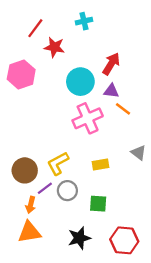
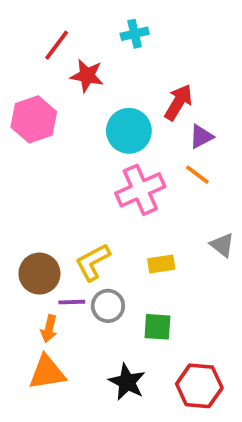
purple triangle: (111, 91) -> (201, 137), moved, turned -35
purple line: (45, 188) -> (72, 302), turned 35
black star: (79, 238) -> (127, 382), turned -30

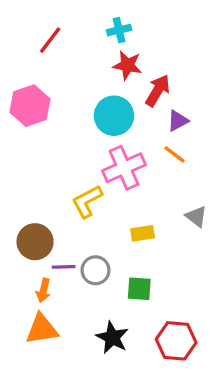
red star: (87, 76) -> (127, 65), moved
yellow L-shape: (93, 262) -> (87, 201), moved

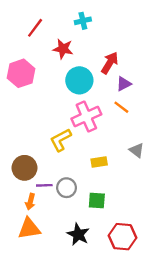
red star: (127, 65) -> (63, 49), moved

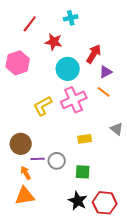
yellow L-shape: (61, 140) -> (43, 106), moved
orange arrow: (30, 202) -> (26, 173), turned 136
black star: (78, 234) -> (78, 201), moved

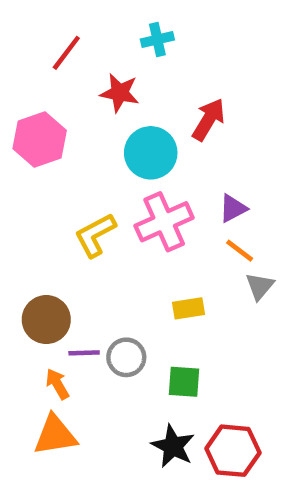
purple triangle: (106, 72) -> (233, 208), moved
orange line: (104, 92) -> (240, 251), moved
gray triangle: (117, 129) -> (260, 286), turned 32

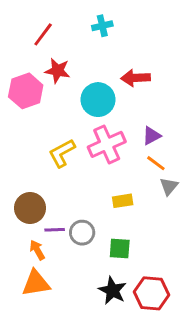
red star: (120, 93) -> (58, 71), moved
red arrow: (209, 120) -> (136, 78), turned -124

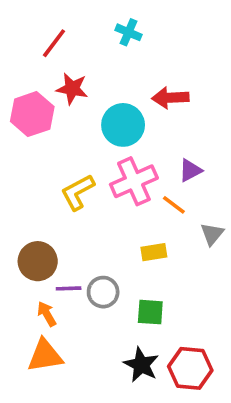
cyan cross: (102, 26) -> (128, 32), turned 36
orange line: (156, 163) -> (174, 205), moved

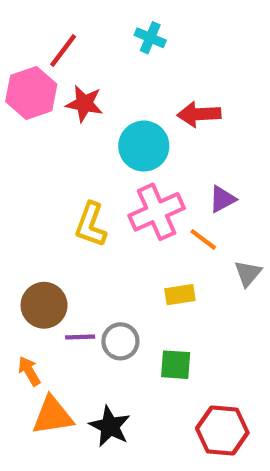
pink hexagon: (32, 114) -> (31, 93), moved
yellow L-shape: (78, 192) -> (91, 225), turned -42
orange arrow: (47, 314) -> (29, 371), moved
black star: (141, 365) -> (110, 426), moved

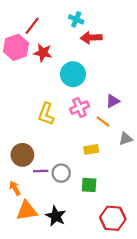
red arrow: (199, 114) -> (91, 38), moved
pink cross: (157, 212) -> (79, 108), size x0.7
gray triangle: (248, 273) -> (126, 139), turned 32

